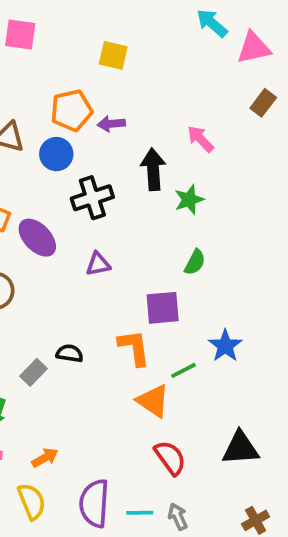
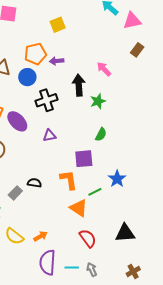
yellow square: (113, 55) -> (58, 25), turned -35
orange arrow: (45, 458) -> (40, 236), moved
yellow semicircle: (32, 501) -> (14, 236), moved, turned 150

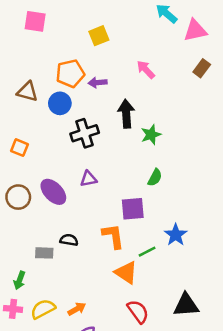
pink arrow: (104, 69) -> (146, 70), moved
purple ellipse: (17, 121) -> (53, 192), moved
gray rectangle: (15, 193) -> (44, 253), turned 48
yellow semicircle: (14, 236) -> (43, 309), turned 114

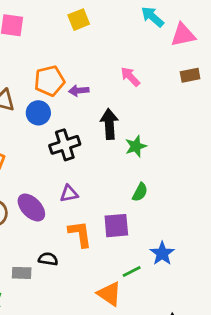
yellow square: (99, 36) -> (79, 20), moved
brown rectangle: (202, 68) -> (190, 75), turned 42
orange L-shape: (113, 236) -> (80, 234), moved

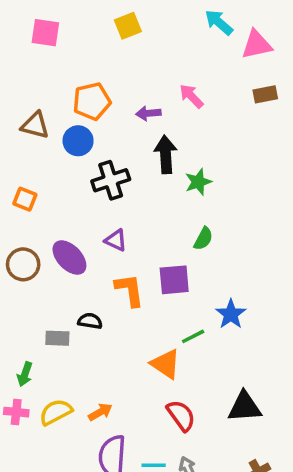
purple arrow: (79, 91) -> (148, 113), moved
purple triangle: (69, 194) -> (116, 240), turned 36

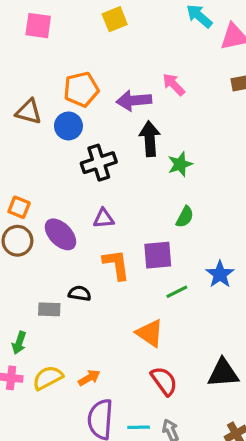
purple arrow: (148, 113) -> (134, 100), size x1.5
orange square: (25, 199) -> (19, 207), moved
purple triangle: (116, 240) -> (104, 218), turned -30
blue star: (231, 314) -> (220, 274), moved
green line: (193, 336) -> (177, 292), moved

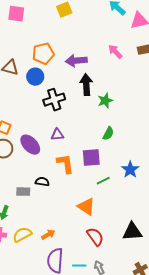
pink arrow: (174, 85) -> (115, 52), moved

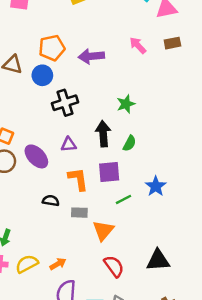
black arrow: (86, 85) -> (103, 134), moved
gray rectangle: (23, 192) -> (79, 213), moved
orange triangle: (86, 207) -> (103, 230), turned 36

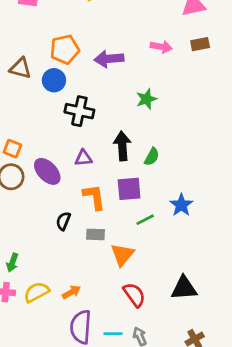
pink arrow: (138, 45) -> (161, 47), turned 144
black cross: (65, 103) -> (79, 111), turned 30
green star: (126, 104) -> (146, 99), moved
black semicircle: (51, 201) -> (63, 221), turned -77

